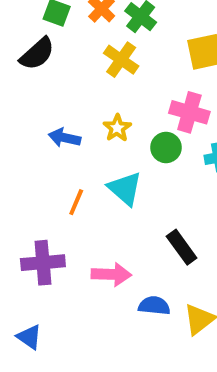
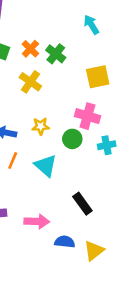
yellow cross: (121, 60) -> (30, 82), moved
yellow star: (117, 128) -> (41, 126), turned 30
orange line: (76, 202) -> (13, 160), moved

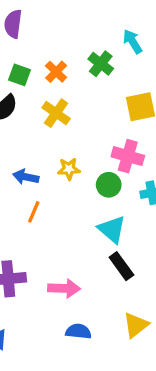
green cross: (56, 54) -> (101, 64), moved
cyan triangle: (46, 166) -> (112, 229), moved
blue semicircle: (65, 242) -> (78, 331), moved

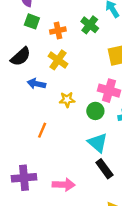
orange cross: (56, 72) -> (58, 30), turned 35
green square: (19, 75) -> (32, 21), moved
blue arrow: (26, 177) -> (36, 84), moved

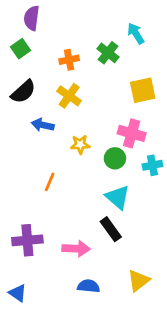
green square: (32, 21) -> (20, 49), moved, turned 35
black rectangle: (104, 169) -> (111, 229), moved

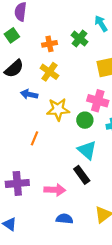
yellow star: (80, 144) -> (58, 109), size x1.5

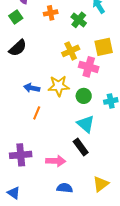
orange cross: (49, 44) -> (51, 13), moved
yellow cross: (49, 72) -> (71, 51), moved, turned 30
blue arrow: (29, 94) -> (32, 88), moved
pink cross: (98, 101) -> (89, 67), moved

